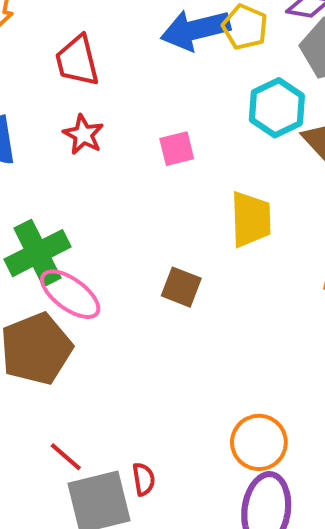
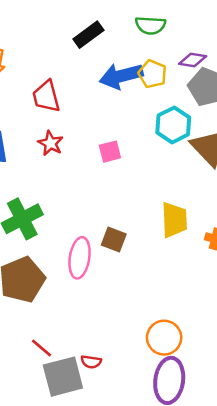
yellow trapezoid: (251, 219) -> (174, 220), moved
pink ellipse: (70, 294) -> (80, 258), moved, turned 63
red semicircle: (144, 479) -> (91, 362), turned 108

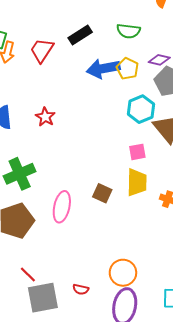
red trapezoid: (46, 96) -> (42, 50), moved, turned 44
pink square: (110, 152) -> (137, 152), moved
brown square: (114, 239) -> (102, 193), moved
red semicircle: (91, 362) -> (81, 289), moved

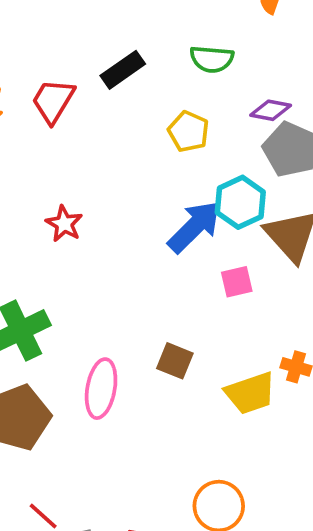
blue arrow: (103, 69) -> (194, 227), moved, turned 148
yellow pentagon: (127, 69) -> (188, 131), moved
yellow trapezoid: (137, 182) -> (250, 393), moved, turned 72

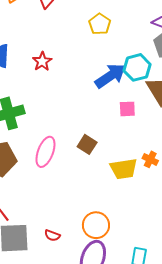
yellow pentagon: (188, 131) -> (100, 24), moved

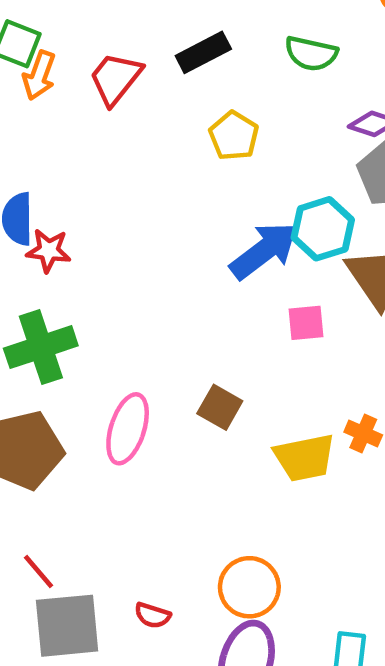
red star: (42, 61) -> (49, 251), moved, turned -30

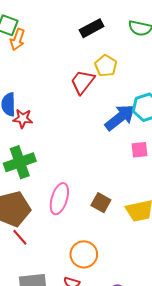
red trapezoid: (115, 78) -> (82, 82), moved
brown square: (220, 407) -> (101, 203), moved
red line: (38, 572) -> (20, 237), moved
orange circle: (249, 587) -> (84, 254), moved

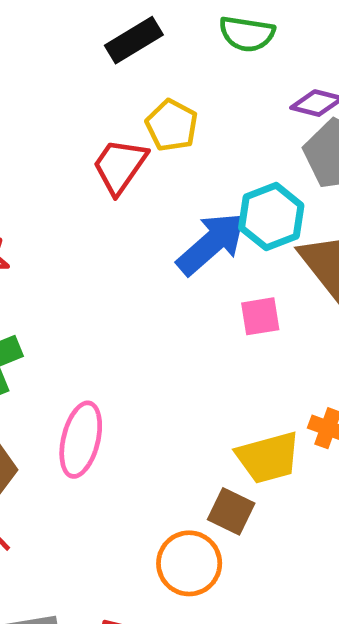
brown square: (101, 203) -> (231, 511), moved
orange circle: (84, 254) -> (189, 563), moved

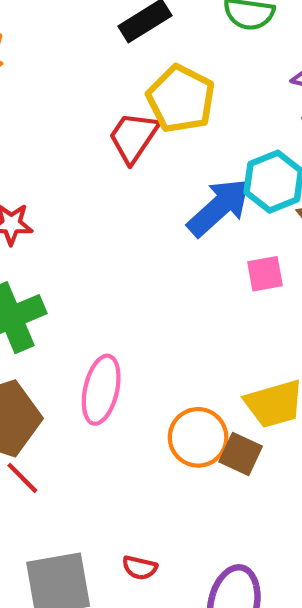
yellow pentagon: (172, 125) -> (181, 99), size x1.4
orange circle: (189, 563) -> (198, 437), moved

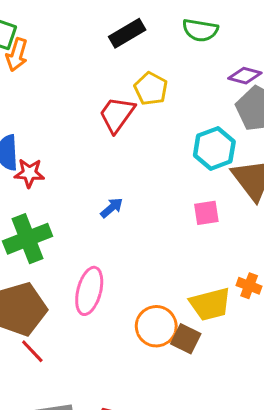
yellow pentagon: (181, 99) -> (151, 89), size x0.7
blue arrow: (219, 207) -> (112, 208), moved, size x0.5

